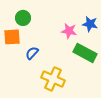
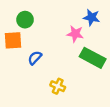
blue star: (90, 24) -> (92, 17), moved
yellow cross: (53, 79) -> (58, 86), size x0.6

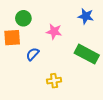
pink star: (75, 34) -> (54, 32), moved
yellow cross: (58, 86) -> (54, 81), turned -32

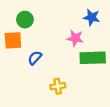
pink star: (54, 32) -> (75, 38), moved
green rectangle: (87, 54) -> (93, 58), turned -30

